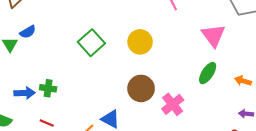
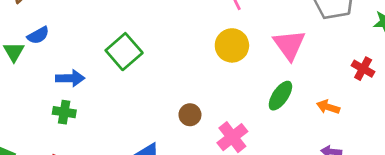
yellow circle: (140, 42) -> (232, 45), moved
brown circle: (141, 88) -> (190, 115), size x0.6
blue arrow: (24, 93) -> (70, 78), moved

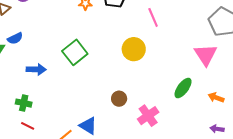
yellow circle: (232, 45) -> (134, 49), moved
pink triangle: (289, 45) -> (206, 55), moved
green cross: (64, 112) -> (24, 103), moved

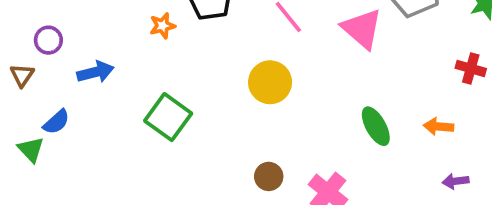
pink triangle: (206, 55) -> (362, 29), moved
blue arrow: (36, 69) -> (95, 72), moved
green ellipse: (183, 88) -> (376, 126), turned -50

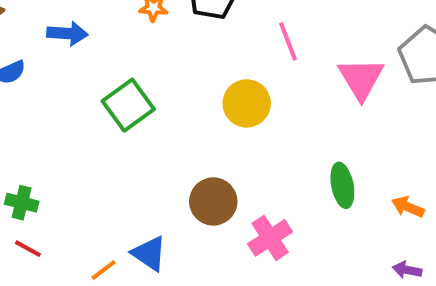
brown circle: (269, 176) -> (213, 201), size x1.5

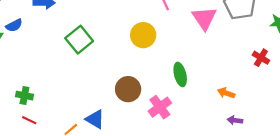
green ellipse: (342, 185) -> (180, 74), moved
orange arrow: (408, 207) -> (226, 93), moved

